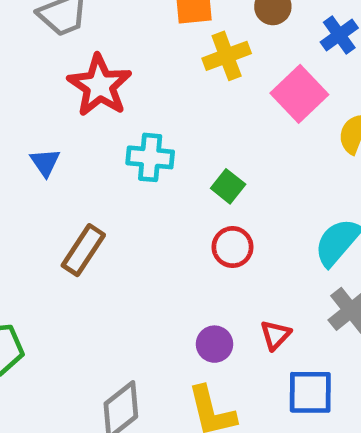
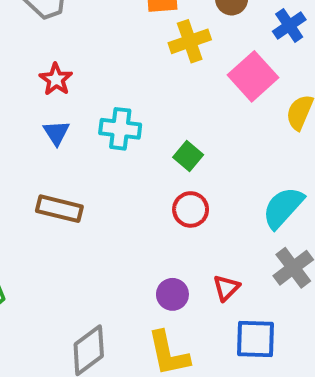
red star: (100, 85) -> (56, 79), moved, size x0.6
blue triangle: (45, 162) -> (56, 133), moved
brown rectangle: (83, 250) -> (59, 209), turned 69

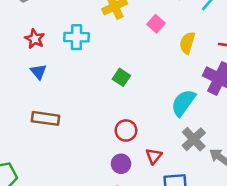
pink square: (253, 76) -> (156, 24), size x0.6
cyan cross: (120, 129) -> (76, 37), moved
red circle: (191, 209) -> (126, 130), moved

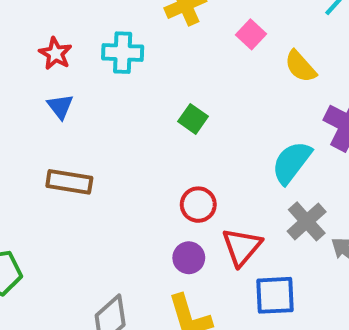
yellow semicircle: (187, 43) -> (300, 66), turned -60
red triangle: (154, 156) -> (242, 247), size x1.5

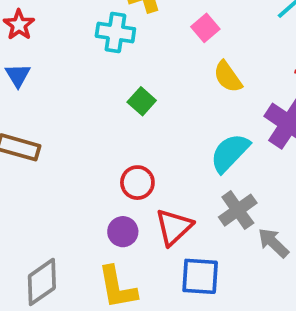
cyan cross: (123, 53) -> (115, 32), moved
yellow semicircle: (300, 66) -> (228, 77), moved

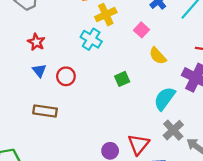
cyan cross: (115, 32) -> (91, 39), turned 30
green square: (142, 101) -> (122, 79), moved, turned 32
red circle: (137, 183) -> (66, 76), moved

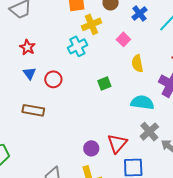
cyan cross: (91, 39) -> (77, 46), turned 30
yellow semicircle: (158, 56) -> (137, 63), turned 30
cyan semicircle: (165, 98) -> (142, 103), turned 60

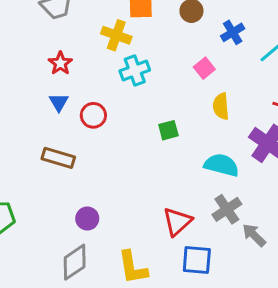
yellow cross: (91, 24) -> (116, 35), moved, turned 36
purple circle: (91, 148) -> (87, 219), moved

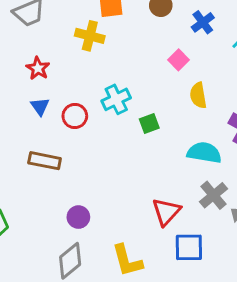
cyan cross: (135, 71) -> (116, 99), moved

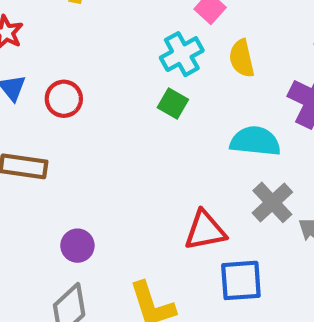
cyan cross: (116, 99) -> (182, 54), moved
green square: (149, 124) -> (173, 103), turned -36
red triangle: (166, 212) -> (205, 230), turned 40

